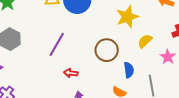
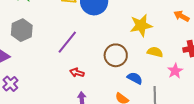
yellow semicircle: (145, 41) -> (155, 52), turned 49
blue semicircle: (129, 70) -> (135, 78), turned -63

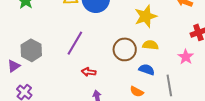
gray hexagon: (22, 30) -> (31, 50), moved
yellow semicircle: (155, 52) -> (150, 45), moved

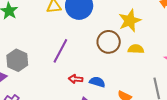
brown circle: (125, 49) -> (109, 42), moved
blue semicircle: (147, 70) -> (97, 82), moved

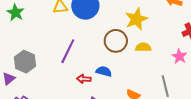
blue semicircle: (97, 82) -> (104, 71), moved

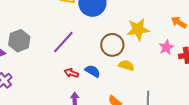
yellow semicircle: (143, 47) -> (126, 65), moved
pink star: (179, 56) -> (166, 47), moved

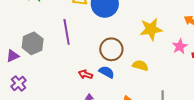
purple line: (63, 42) -> (67, 32), moved, turned -50
brown circle: (112, 45) -> (111, 49), moved

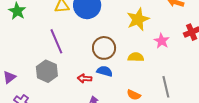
gray hexagon: (33, 43) -> (47, 71), moved
pink star: (180, 46) -> (162, 41), moved

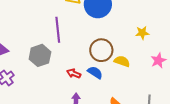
yellow star: (138, 19) -> (142, 33), size x0.6
yellow semicircle: (136, 57) -> (122, 61), moved

